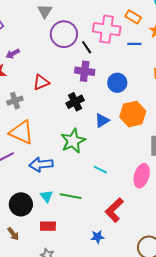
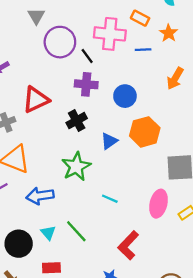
red triangle: (41, 82) -> (36, 100), size x1.4
green line: (71, 196) -> (76, 231), turned 40

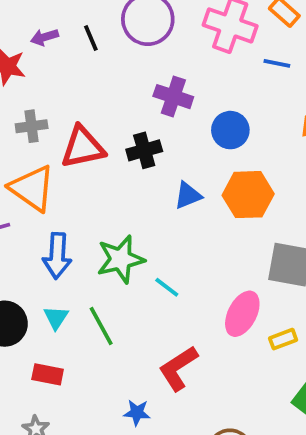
black line: (87, 56) -> (91, 38), moved
red triangle: (36, 100) -> (83, 147), moved
green star: (76, 167) -> (121, 259), moved
blue arrow: (40, 196) -> (57, 256), turned -92

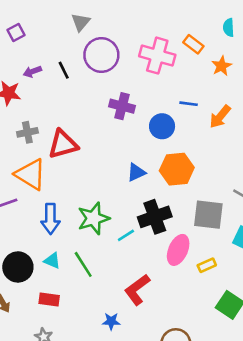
blue line: (277, 63) -> (189, 104), moved
black cross: (144, 150) -> (155, 217), moved, size x1.4
cyan line: (167, 287) -> (126, 235), turned -66
cyan triangle: (56, 318) -> (52, 261), turned -36

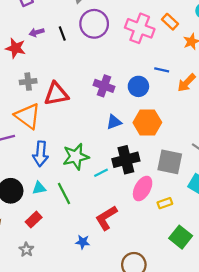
purple cross: (122, 106) -> (104, 86), moved
cyan triangle: (52, 261) -> (39, 188), turned -40
red rectangle: (49, 299) -> (34, 220), turned -56

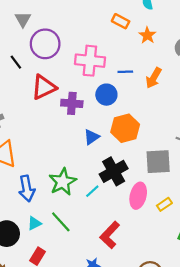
pink cross: (140, 28) -> (90, 61), moved
red triangle: (56, 94) -> (44, 87), moved

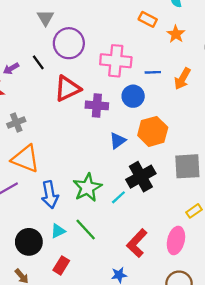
pink ellipse: (138, 196) -> (176, 240), moved

